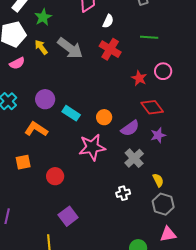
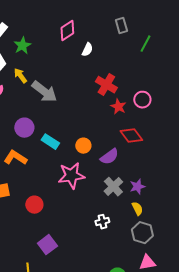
green line: (149, 37) -> (145, 44), moved, turned -66
gray arrow: (70, 48) -> (44, 92), moved
red cross: (110, 49) -> (106, 85), moved
purple star: (158, 135) -> (137, 187), moved

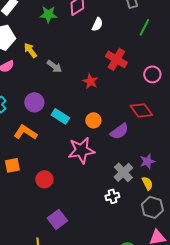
green line: (145, 44) -> (144, 27), moved
green star: (22, 46) -> (48, 14), moved, turned 30
gray arrow: (44, 92) -> (54, 66), size x0.6
red star: (118, 107) -> (90, 81), moved
gray cross: (113, 187) -> (123, 172), moved

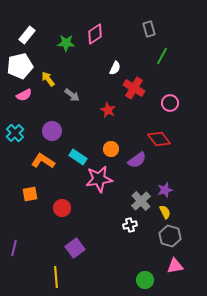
white semicircle: (97, 24) -> (115, 68), moved
cyan rectangle: (60, 116) -> (78, 157), moved

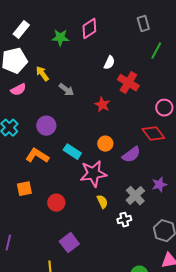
pink circle: (170, 103) -> (164, 108), moved
yellow semicircle: (165, 212) -> (102, 202), moved

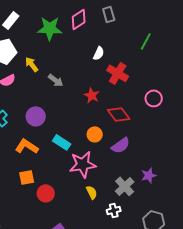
gray rectangle: (143, 24) -> (109, 14), moved
green star: (60, 38) -> (50, 28), size x1.4
red diamond: (153, 134) -> (119, 114), moved
orange square: (24, 189) -> (27, 177), moved

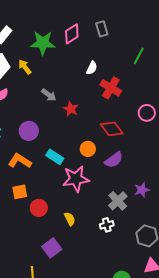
yellow arrow: (32, 64) -> (25, 67), moved
red star: (92, 95) -> (71, 109), moved
yellow semicircle: (92, 192) -> (70, 219), moved

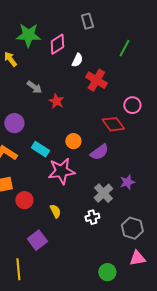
pink diamond: (72, 34) -> (57, 44), moved
red diamond: (112, 129) -> (113, 124), moved

